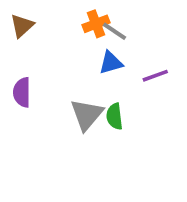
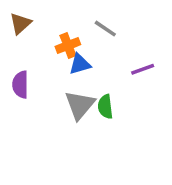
orange cross: (96, 24) -> (68, 45), moved
blue triangle: (111, 63) -> (80, 64), moved

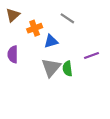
orange cross: (68, 45) -> (35, 28), moved
purple line: (143, 69) -> (91, 55), moved

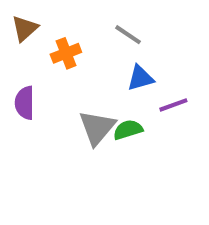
blue triangle: (51, 41) -> (140, 78), moved
green semicircle: (67, 69) -> (128, 130), turned 80

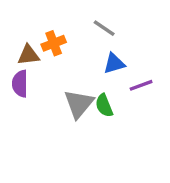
brown triangle: (25, 28) -> (28, 55), moved, turned 35
green semicircle: (128, 130) -> (104, 105), turned -95

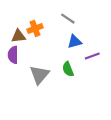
gray triangle: (79, 104) -> (39, 75), moved

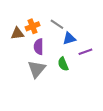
gray line: (68, 19) -> (57, 24), moved
purple semicircle: (13, 55) -> (39, 47), moved

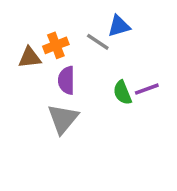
blue triangle: (69, 39) -> (119, 26), moved
green semicircle: (63, 64) -> (122, 93), moved

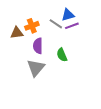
purple line: (147, 89) -> (72, 26), moved
green semicircle: (122, 93) -> (62, 55), moved

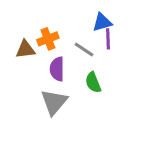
gray line: (56, 24) -> (84, 49), moved
purple line: (72, 26) -> (108, 39), turned -72

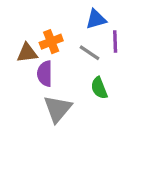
blue triangle: (102, 22) -> (96, 19), moved
purple semicircle: (57, 69) -> (45, 74), moved

